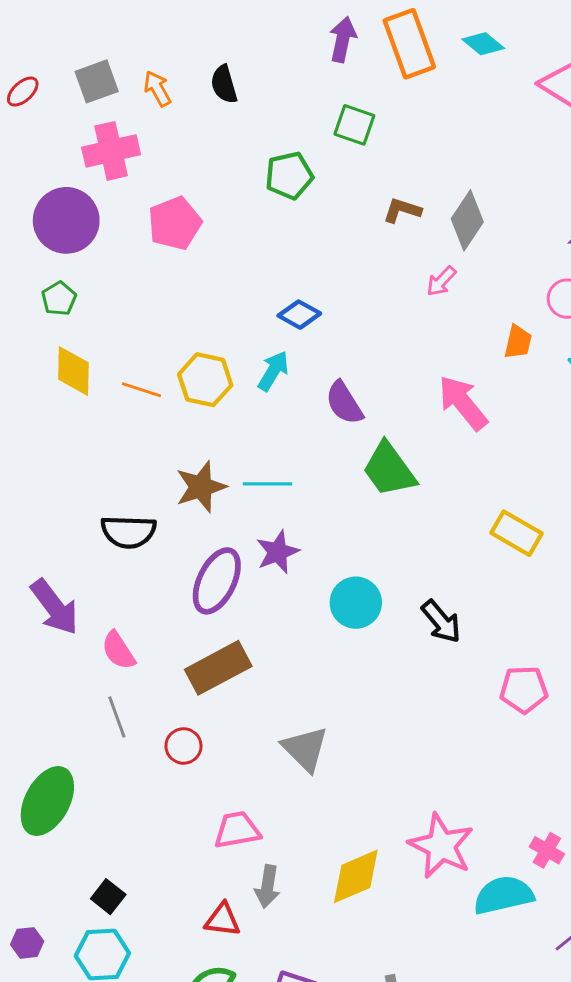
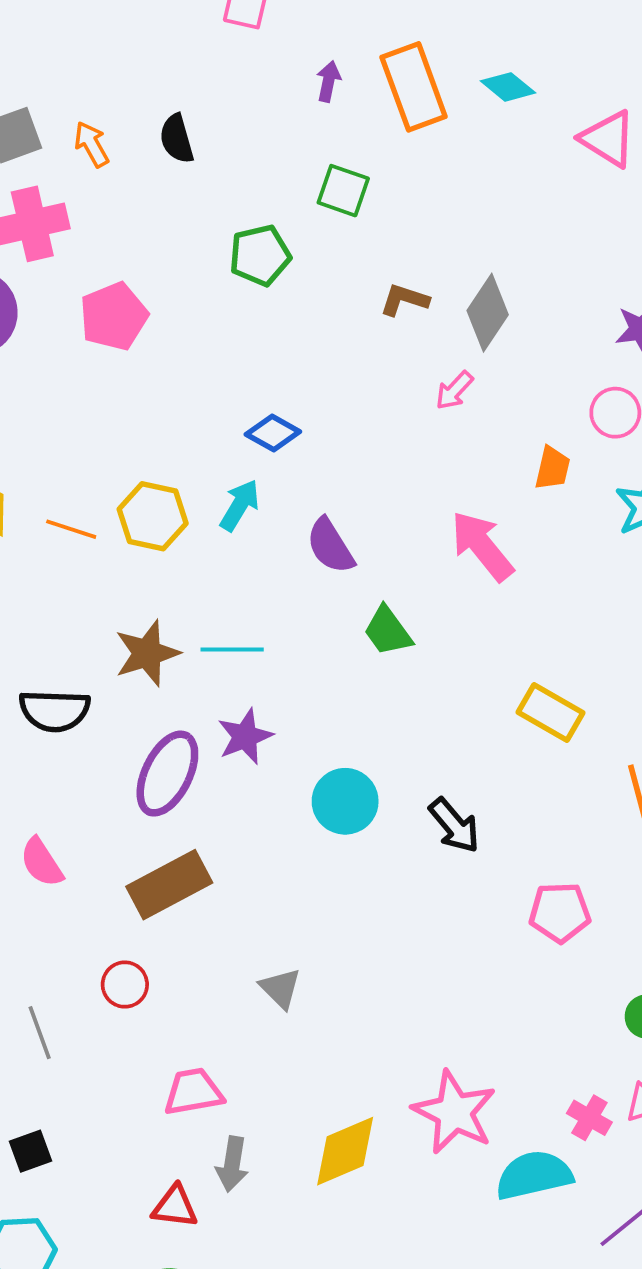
purple arrow: (343, 39) -> (328, 81), size x0.7
green trapezoid: (389, 469) -> (388, 631), size x0.7
gray line: (117, 717) -> (40, 1033), moved
gray triangle: (305, 749) -> (280, 988), size x0.7
black square: (108, 897) -> (30, 1151), moved, turned 32

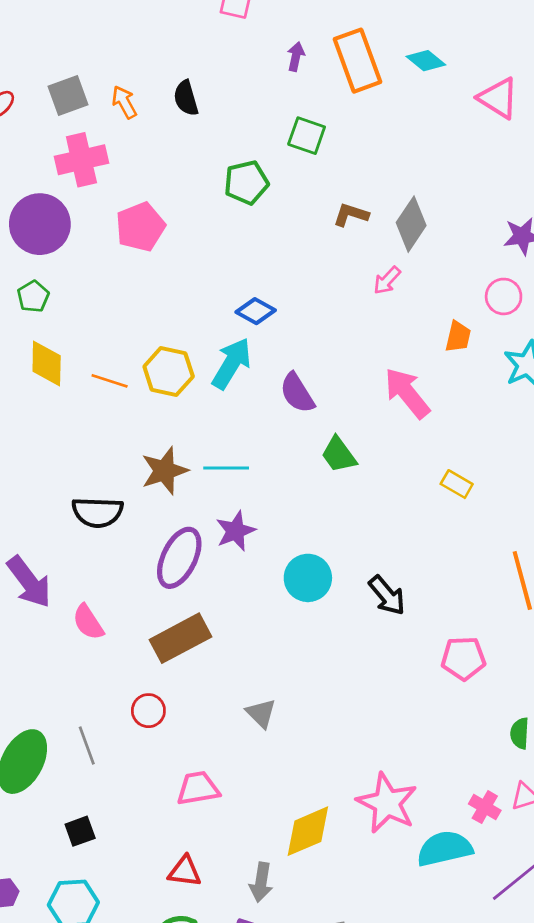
cyan arrow: (240, 505) -> (232, 363), size x1.4
yellow rectangle: (551, 712) -> (457, 484), moved, size x0.7
gray arrow: (232, 1164) -> (261, 882), moved

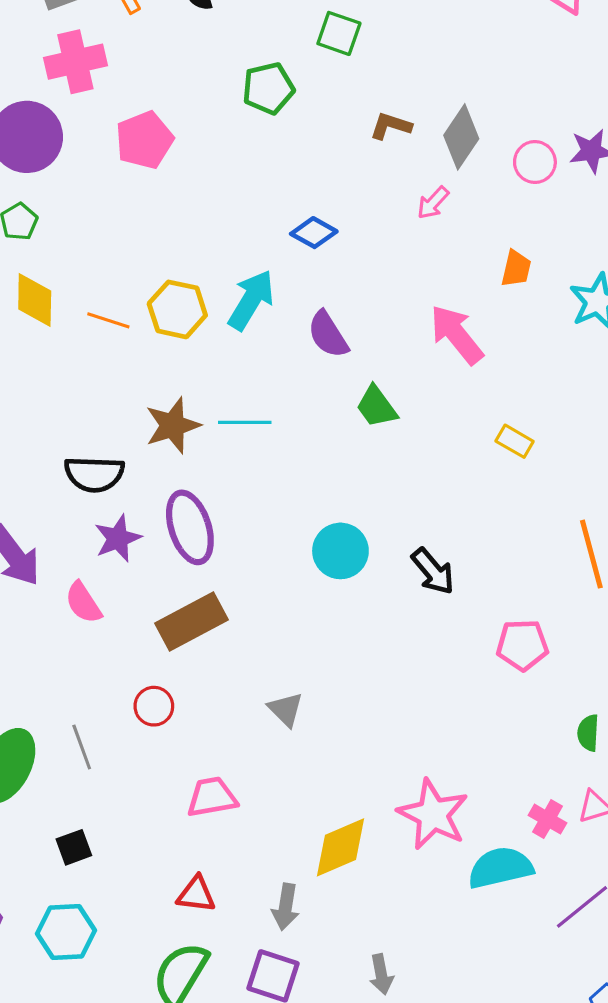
pink circle: (504, 296) -> (535, 162), moved
blue diamond: (256, 311) -> (314, 233), moved
purple star: (236, 531) -> (118, 538), moved
purple ellipse: (179, 558) -> (190, 527), turned -44

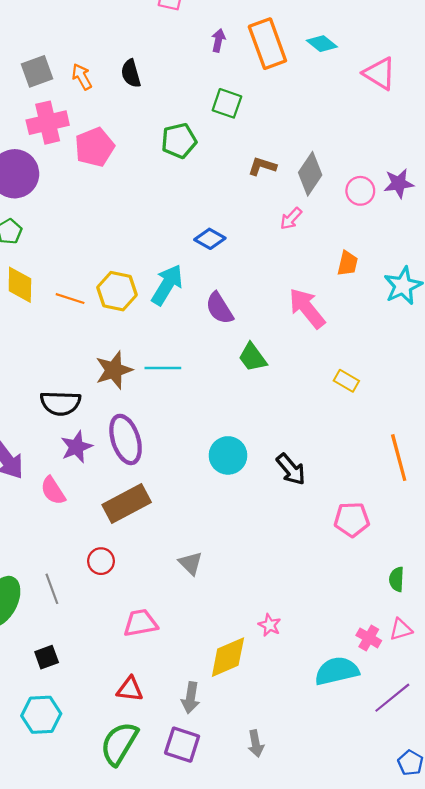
pink pentagon: (144, 140) -> (95, 147), moved
pink star: (433, 814) -> (270, 625), moved, size x0.5

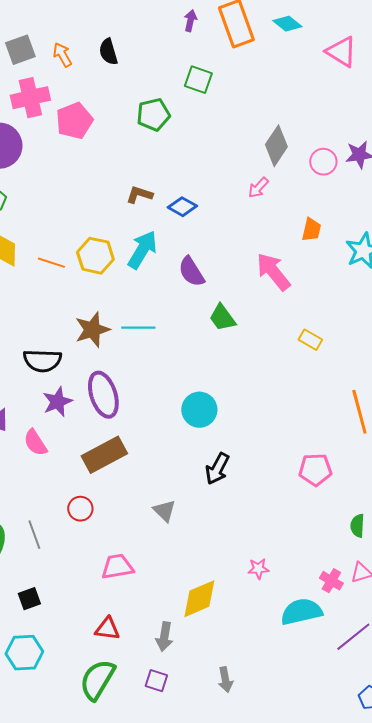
brown L-shape: (262, 166) -> (139, 195), moved
black arrow: (291, 469) -> (217, 469), moved, turned 68
pink star: (270, 625) -> (258, 569), moved, turned -30
purple square: (182, 745) -> (156, 681), size x0.7

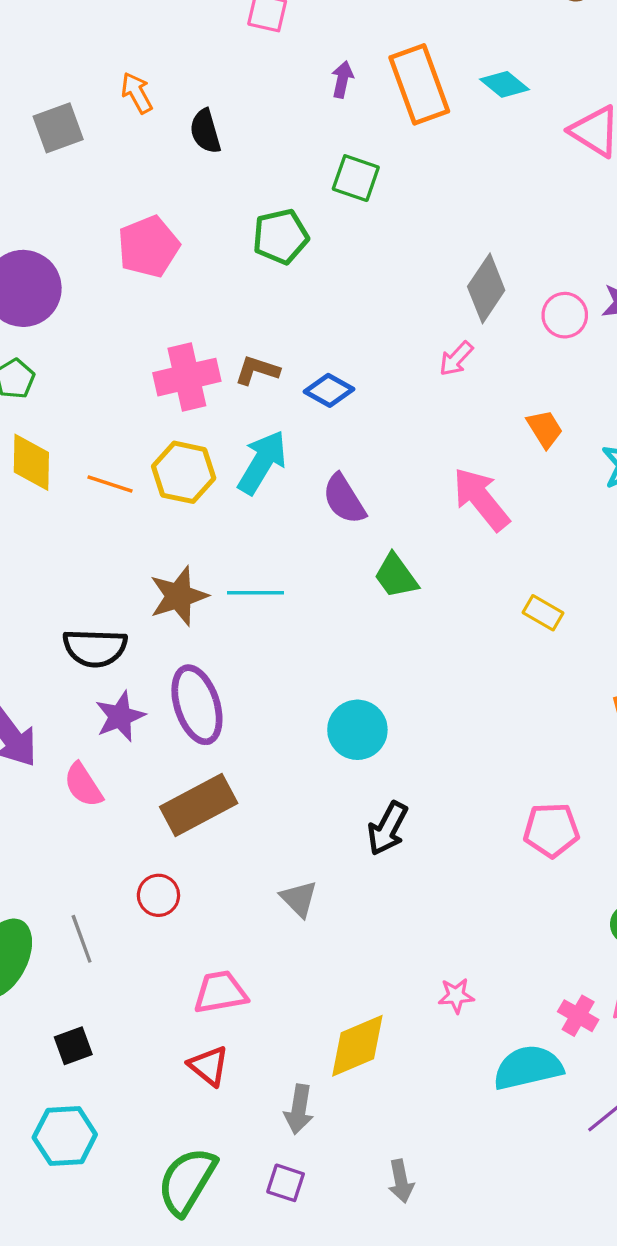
orange arrow: (62, 55) -> (137, 93), moved
pink cross: (30, 98) -> (187, 377), moved
orange trapezoid: (311, 230) -> (545, 429), turned -45
red triangle: (107, 629) -> (209, 1066), moved, turned 32

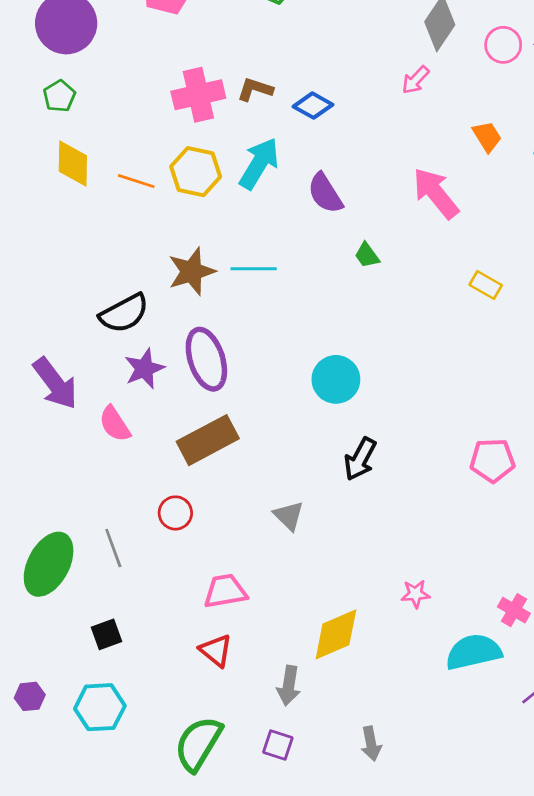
green trapezoid: (396, 576) -> (367, 255), size x0.7
black semicircle: (95, 648) -> (124, 313), turned -30

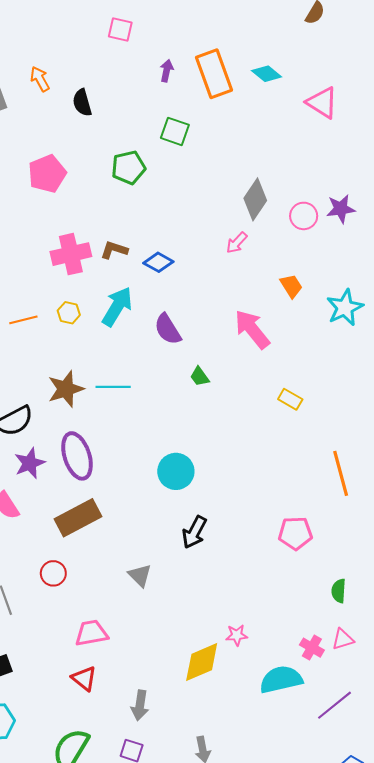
yellow hexagon: (196, 172) -> (69, 313), size x0.6
orange line: (136, 181) -> (23, 320), turned -32
yellow diamond: (336, 634) -> (202, 662), moved

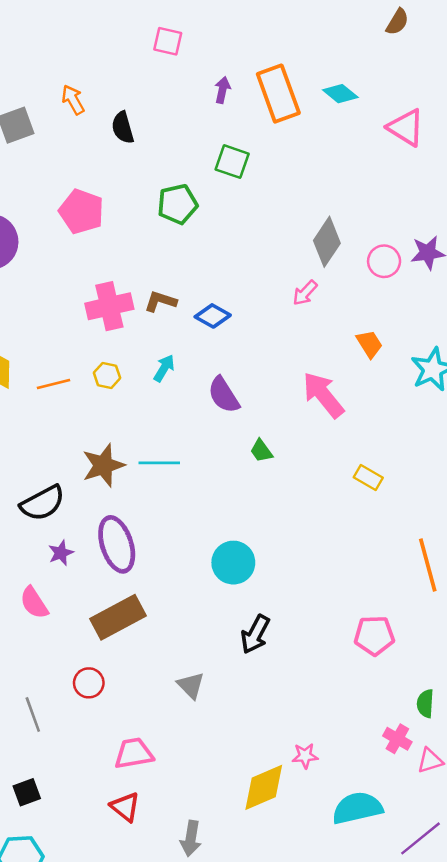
pink pentagon: (47, 174) -> (81, 211), turned -30
cyan arrow: (117, 307) -> (164, 368), size x0.6
purple star: (30, 463) -> (61, 553), size x0.7
pink cross: (312, 648) -> (397, 739), moved

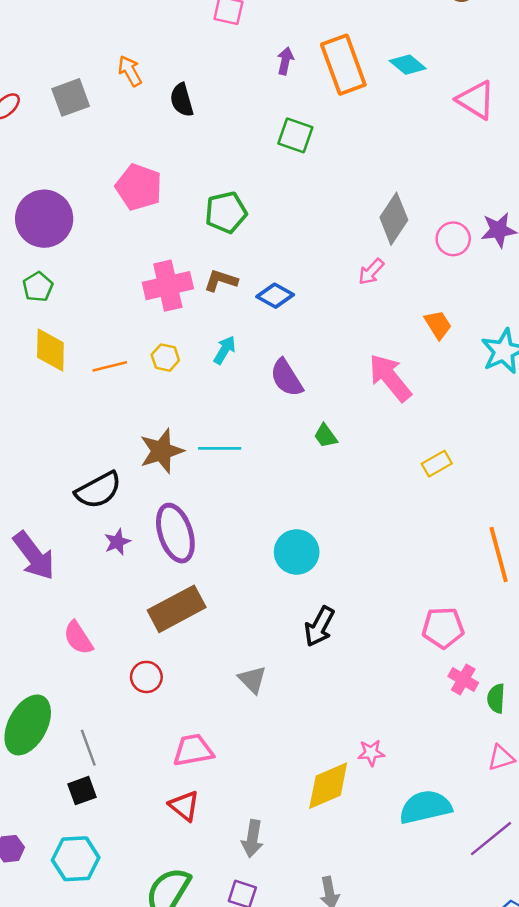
green pentagon: (177, 204) -> (226, 212), moved
yellow rectangle: (368, 478) -> (437, 464), turned -60
pink semicircle: (34, 603) -> (78, 638), moved
gray line: (33, 714) -> (88, 748), moved
pink cross: (397, 739) -> (463, 680), moved

